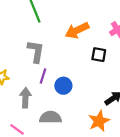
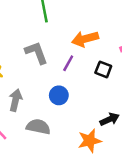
gray L-shape: (36, 51) -> (36, 53), turned -40
purple line: (43, 76) -> (68, 63), moved

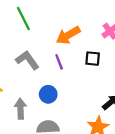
purple line: (68, 63) -> (59, 62), turned -35
blue circle: (59, 95) -> (48, 94), moved

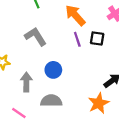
orange arrow: (68, 35) -> (75, 15), turned 75
purple line: (59, 62) -> (77, 39), moved

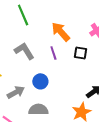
purple line: (77, 39) -> (53, 53), moved
gray arrow: (26, 82) -> (16, 92), turned 60

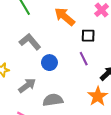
purple line: (53, 53) -> (84, 59), moved
blue circle: (40, 81) -> (49, 63), moved

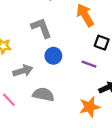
purple line: (84, 59) -> (89, 64), turned -64

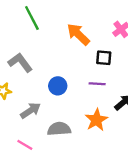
gray L-shape: (41, 28) -> (20, 63), moved
orange star: (90, 107) -> (96, 120), moved

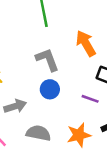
gray L-shape: (20, 63) -> (47, 60), moved

